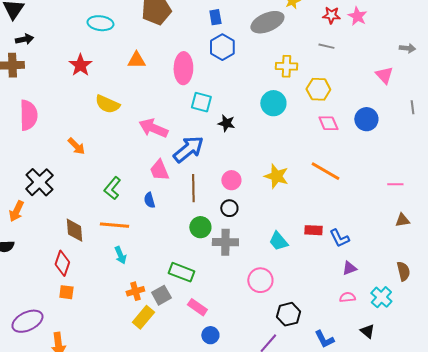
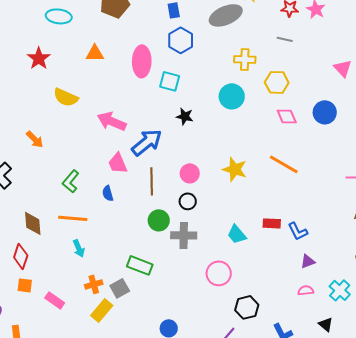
cyan square: (201, 102) -> (170, 81), moved
pink rectangle: (197, 307) -> (55, 300), moved

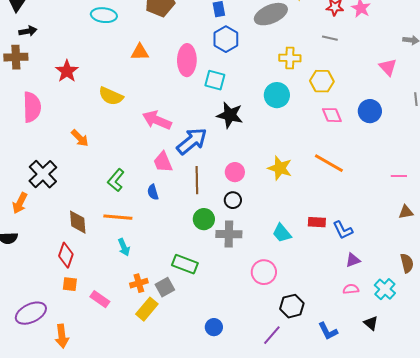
red star: (39, 58) -> (67, 71), moved
black star: (185, 116) -> (230, 115), size x1.5

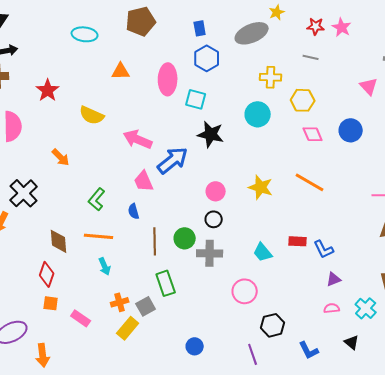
brown line: (197, 180) -> (155, 241), moved
green rectangle: (185, 264) -> (166, 283), turned 50
purple line: (272, 335) -> (253, 354), turned -60

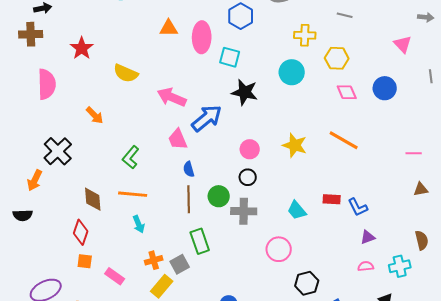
orange triangle: (121, 71) -> (169, 28), moved
blue semicircle: (134, 211) -> (189, 169), moved
cyan cross: (366, 308) -> (400, 266), turned 35

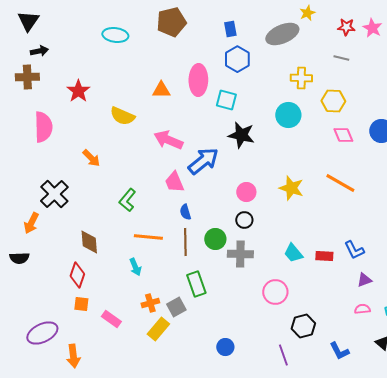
orange triangle: (169, 28) -> (161, 90), moved
orange line: (133, 194) -> (148, 237), moved
red rectangle: (332, 199) -> (324, 256), moved

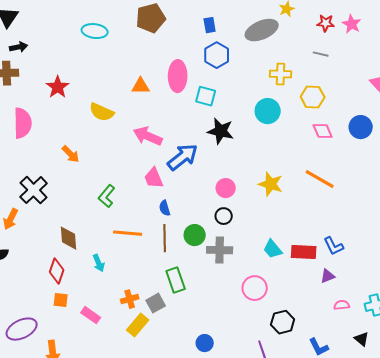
red rectangle: (324, 256) -> (304, 252), size x1.4
cyan arrow: (135, 267) -> (99, 263), moved
purple triangle: (364, 280) -> (328, 276), moved

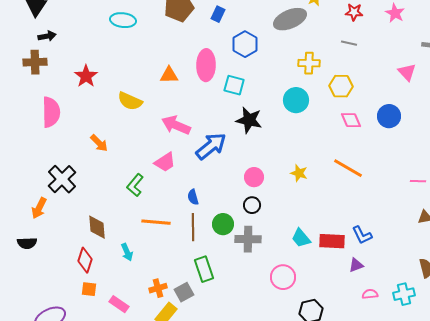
pink star: (352, 24) -> (395, 13), moved
blue rectangle: (210, 25) -> (218, 14), moved, turned 35
pink trapezoid: (154, 178) -> (165, 162), moved, turned -100
yellow star: (271, 184) -> (299, 173), size x0.7

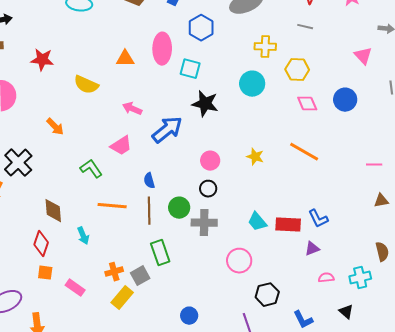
red star: (86, 76) -> (42, 60), turned -30
pink arrow: (176, 125) -> (132, 109), size x0.7
green L-shape: (135, 185) -> (91, 169), turned 105

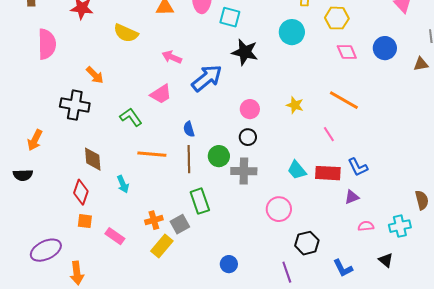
black cross: (18, 163) -> (75, 105), moved, turned -36
pink line: (374, 165) -> (329, 134), moved, turned 56
brown triangle: (381, 201) -> (421, 64), moved

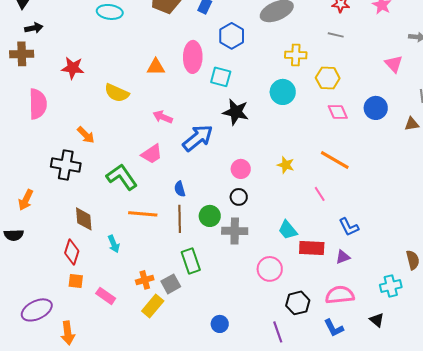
green L-shape: (131, 117) -> (122, 177), size x1.4
red rectangle: (328, 173) -> (312, 248), moved
pink semicircle: (366, 226) -> (340, 295), moved, size x1.8

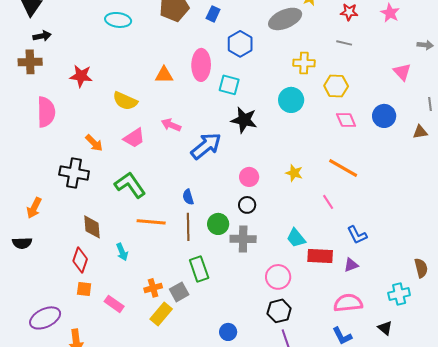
pink trapezoid: (152, 154) -> (134, 138), moved
black hexagon: (298, 303) -> (279, 311), moved

